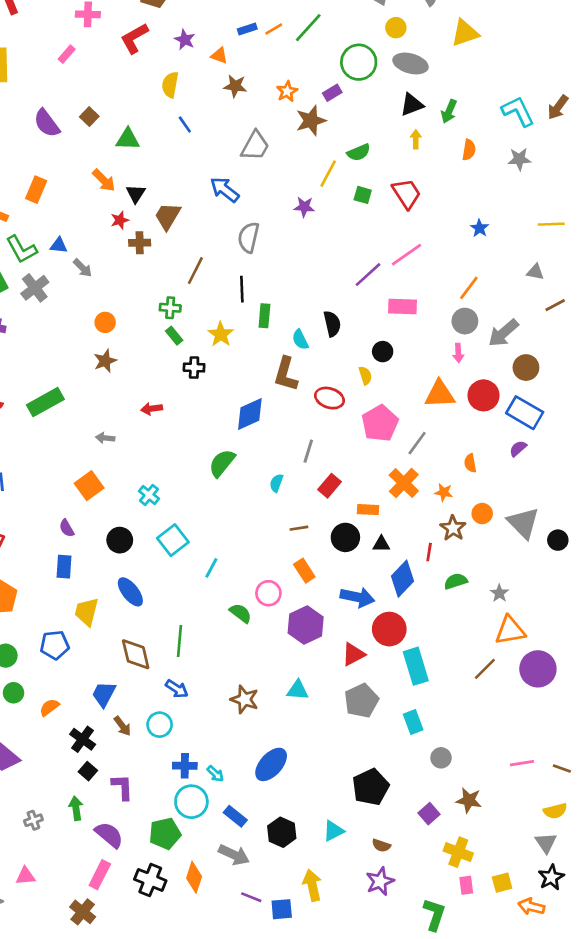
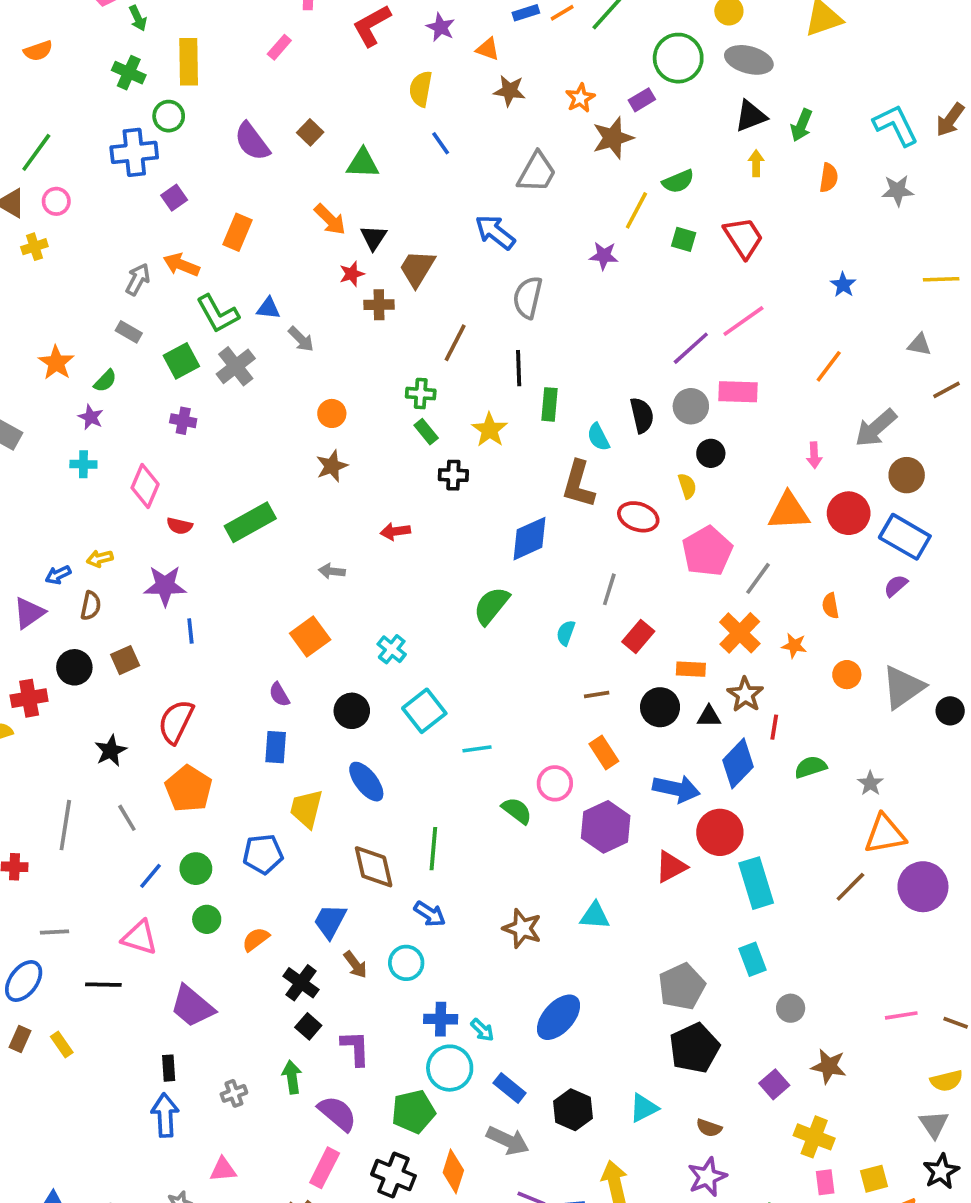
gray circle: (465, 321) -> (691, 406), moved
gray triangle: (523, 523) -> (903, 687), turned 40
brown star: (453, 528) -> (745, 695), moved
cyan line: (211, 568) -> (477, 749), turned 54
gray pentagon: (361, 701) -> (682, 986), moved

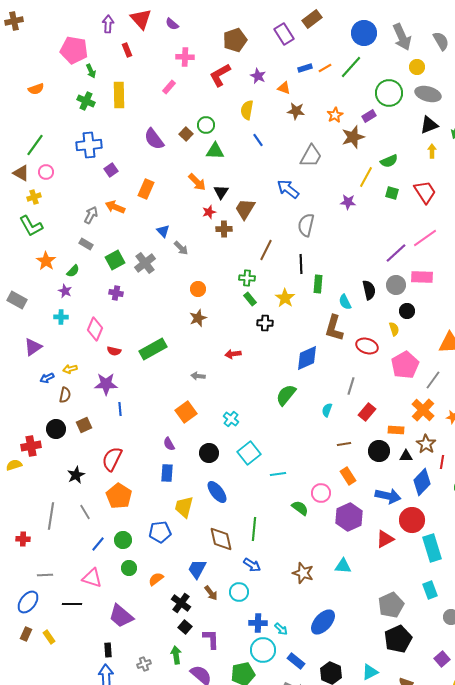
green circle: (169, 116) -> (206, 125), moved
blue triangle: (268, 308) -> (163, 231), turned 40
green L-shape: (218, 314) -> (31, 226), moved
purple triangle: (29, 613) -> (33, 347), moved

